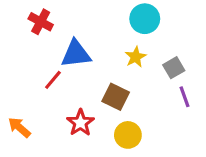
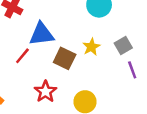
yellow star: (136, 57) -> (91, 47), moved
brown square: (116, 97) -> (65, 58), moved

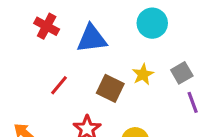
blue triangle: (42, 34) -> (92, 39), moved

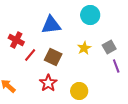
red cross: (47, 26) -> (16, 40), moved
brown square: (110, 88) -> (53, 57), moved

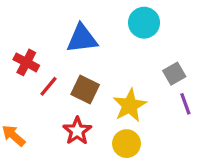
yellow star: (84, 48) -> (130, 105), moved, size x1.5

